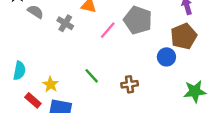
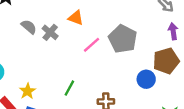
gray semicircle: (35, 12) -> (29, 27), moved
green line: (92, 76) -> (69, 88), turned 63

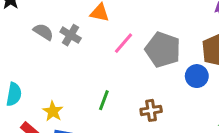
gray pentagon: (123, 39) -> (163, 50), moved

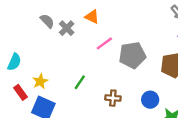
gray pentagon: (163, 50) -> (132, 55), turned 30
blue circle: (197, 76) -> (150, 100), moved

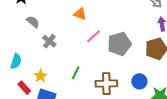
gray semicircle: (47, 21) -> (33, 22), moved
gray cross: (67, 28) -> (49, 41), moved
brown cross: (113, 98) -> (106, 84), size x1.5

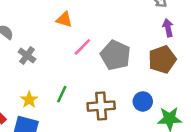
gray pentagon: (119, 44) -> (115, 55), turned -30
yellow star: (41, 76) -> (29, 100), moved

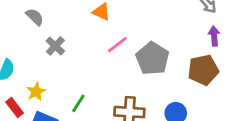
green line: (62, 94) -> (78, 103), moved
yellow star: (29, 100) -> (36, 92), moved

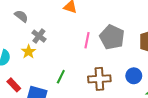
pink line: (117, 45) -> (87, 40), moved, turned -35
yellow star: (36, 92) -> (29, 52), moved

